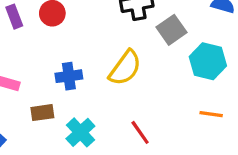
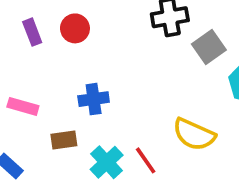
yellow semicircle: (125, 68) -> (194, 134), moved, turned 78
red line: (140, 132) -> (146, 160), moved

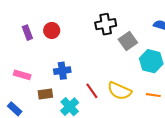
red line: (146, 160) -> (92, 91), moved

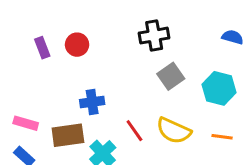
gray square: (128, 41) -> (171, 76), moved
pink rectangle: (22, 75) -> (26, 123), moved
brown rectangle: (45, 94) -> (68, 135), size x1.5

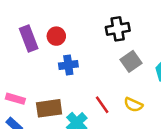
purple rectangle: (42, 48) -> (29, 39), size x1.5
blue cross: (92, 102) -> (68, 65), moved
yellow semicircle: (174, 131) -> (133, 105), size x0.7

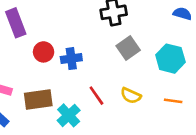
red circle: (56, 36) -> (44, 52), moved
blue cross: (68, 65) -> (71, 59), moved

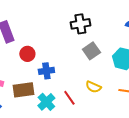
blue cross: (71, 59) -> (46, 71), moved
red line: (96, 96) -> (69, 98), moved

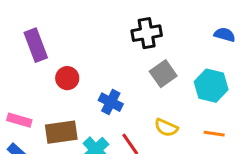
blue cross: (46, 71) -> (111, 102), moved, turned 35

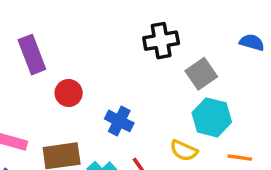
gray square: (163, 74) -> (201, 74), moved
cyan hexagon: (211, 86) -> (212, 117), moved

